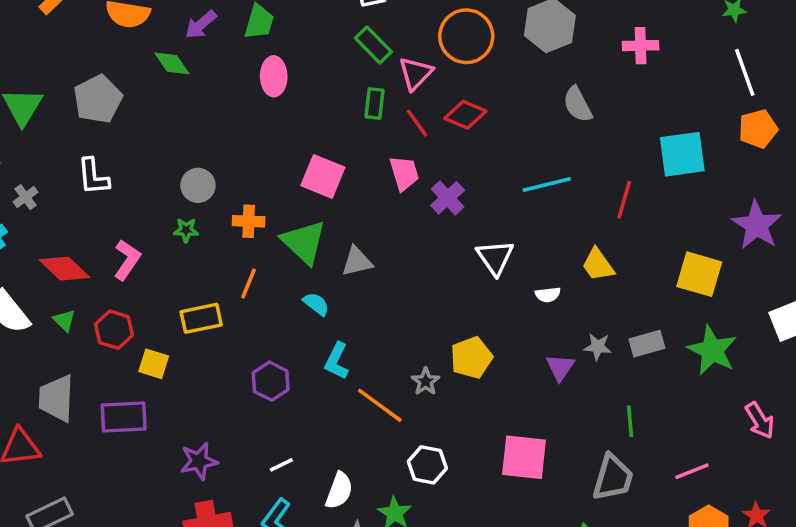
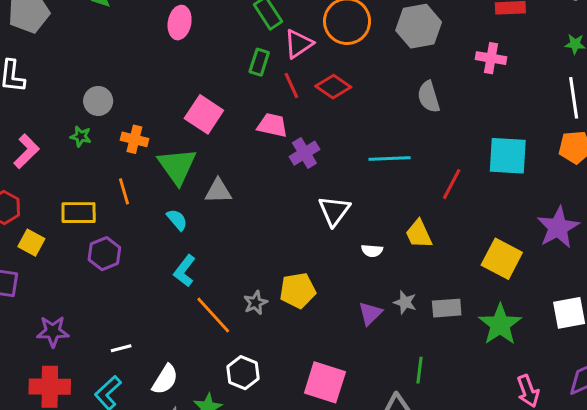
pink trapezoid: (404, 173) -> (272, 125), turned -72
orange line: (249, 284) -> (124, 191), turned -50
purple hexagon: (271, 381) -> (104, 254), moved

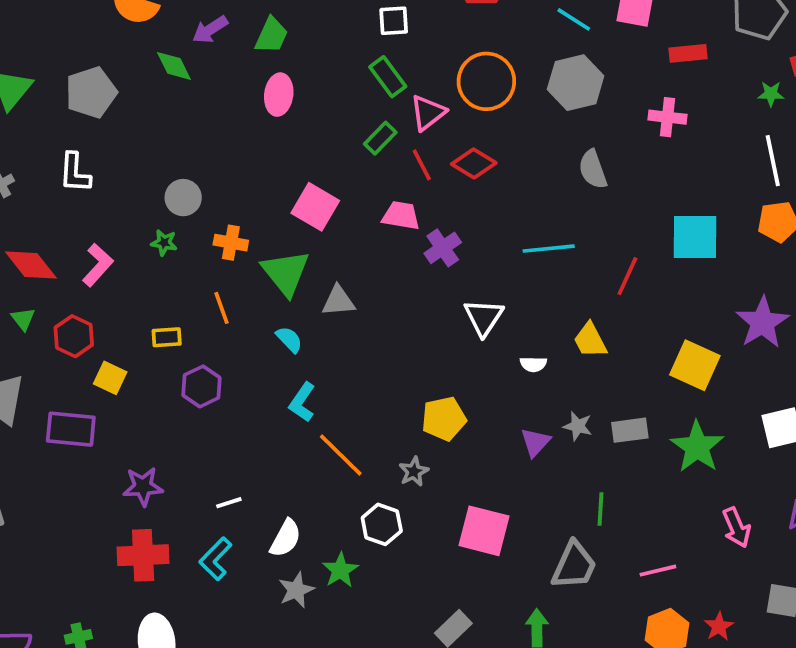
green rectangle: (259, 62) -> (380, 138), turned 30
yellow rectangle: (79, 213) -> (167, 337), size x0.7
gray star: (255, 303) -> (414, 472), moved

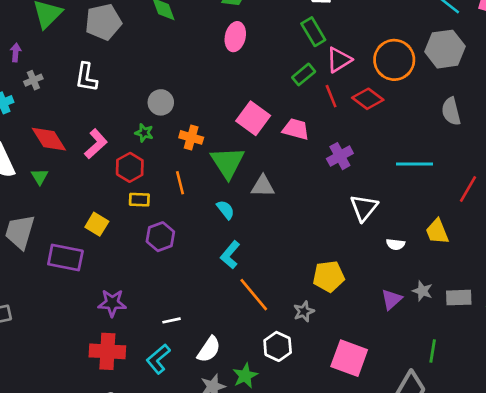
orange circle: (486, 81) -> (394, 60), moved
pink trapezoid: (401, 216) -> (296, 129), moved
red hexagon: (74, 336) -> (130, 167), moved

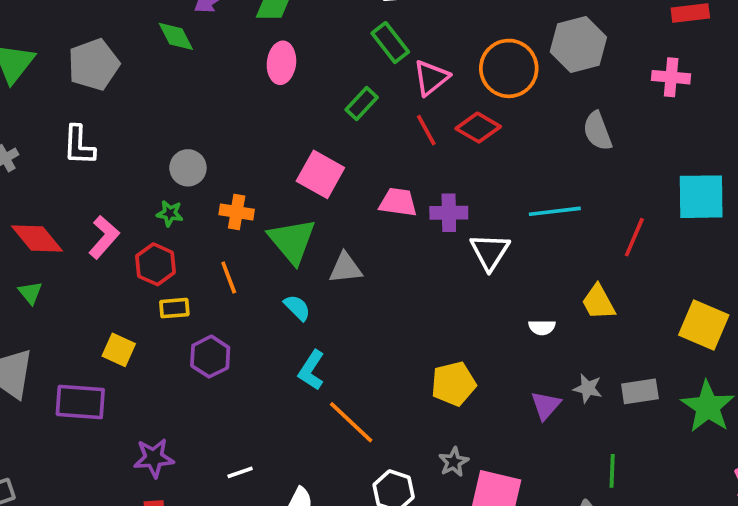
green rectangle: (304, 74) -> (362, 104), moved
pink trapezoid: (296, 129) -> (398, 202), moved
purple cross: (340, 156) -> (449, 213), turned 35
white triangle: (364, 208) -> (490, 252), moved
gray star: (304, 311) -> (454, 462), moved

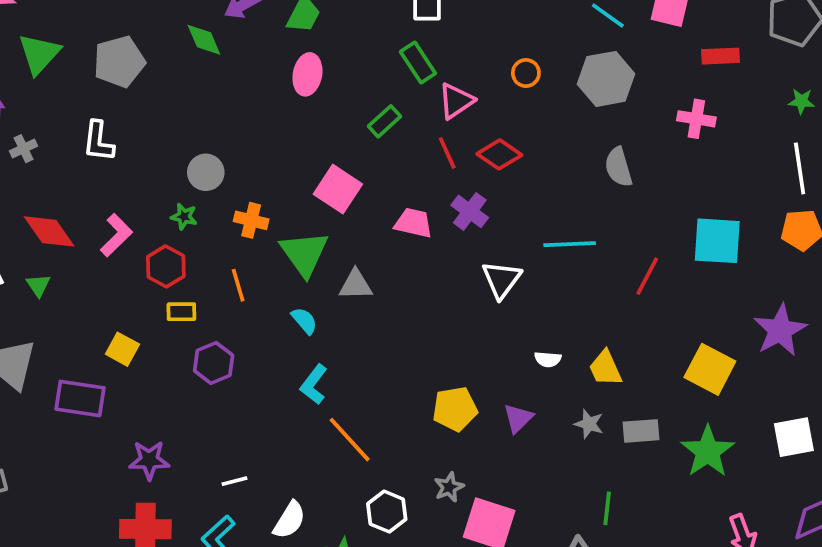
orange circle: (509, 68) -> (526, 73), moved, size x0.5
purple cross: (449, 213) -> (470, 211), moved, turned 33
yellow trapezoid: (598, 302) -> (605, 368), moved
purple triangle: (546, 405) -> (518, 418), moved

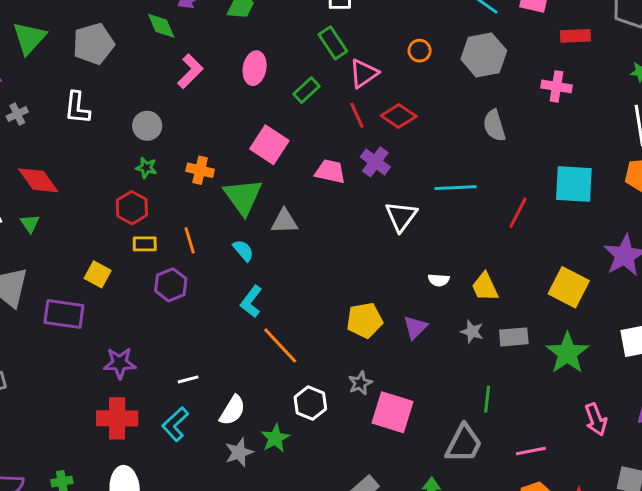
pink ellipse: (307, 74) -> (255, 68), moved
gray circle: (206, 172) -> (147, 126), moved
pink L-shape: (116, 235) -> (190, 71), moved
orange line: (238, 285) -> (190, 240), moved

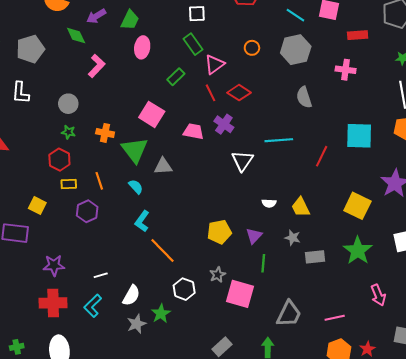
pink ellipse: (255, 68) -> (142, 47), moved
gray rectangle: (514, 337) -> (315, 257), moved
green line: (487, 399) -> (263, 263), moved

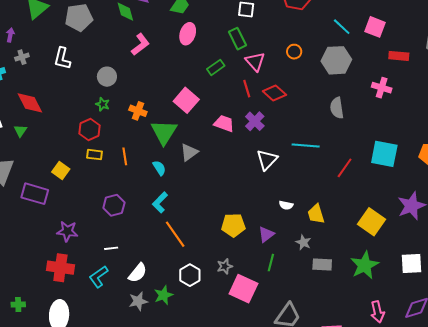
pink triangle: (214, 64) -> (255, 62), turned -45
gray triangle: (163, 166) -> (189, 152), turned -42
purple hexagon: (87, 211) -> (114, 205), moved

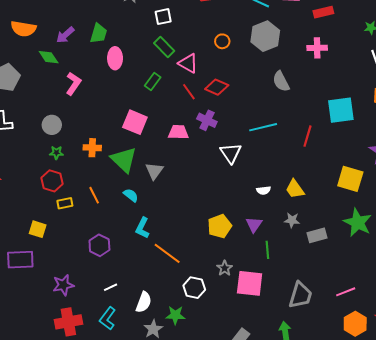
green star: (163, 295) -> (175, 315), turned -30

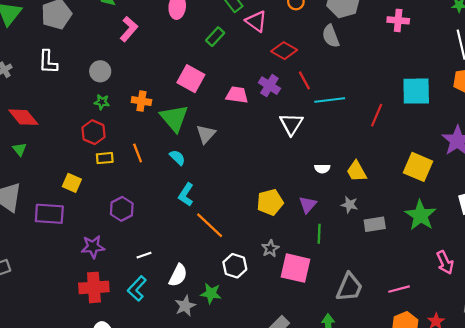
gray semicircle: (281, 81) -> (331, 36), moved
red line: (189, 92) -> (304, 80), moved
purple hexagon: (99, 245) -> (122, 209), moved

